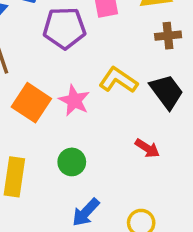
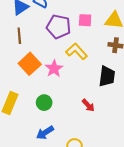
yellow L-shape: (118, 80) -> (77, 51), moved
black trapezoid: (167, 92) -> (107, 76), turned 30

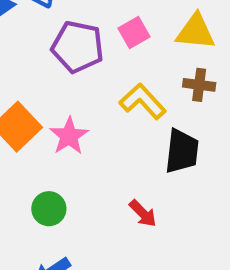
pink square: (85, 20) -> (134, 32), turned -32
yellow L-shape: (77, 51) -> (143, 101), moved

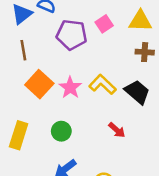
yellow L-shape: (143, 101) -> (103, 85), moved
black trapezoid: (182, 151) -> (137, 92), turned -52

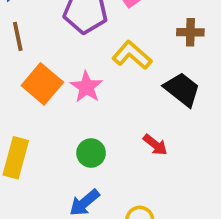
yellow L-shape: (103, 85) -> (132, 55), moved
green circle: (61, 131) -> (91, 153), moved

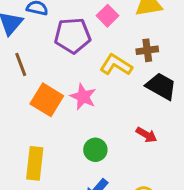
brown cross: (190, 32) -> (147, 50), moved

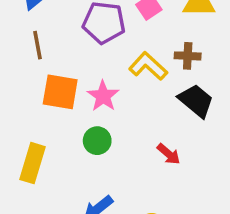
orange square: (47, 100) -> (60, 92), turned -32
green circle: (95, 150) -> (97, 141), moved

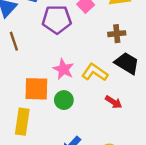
yellow L-shape: (148, 66) -> (95, 72), moved
orange square: (60, 92) -> (36, 89), moved

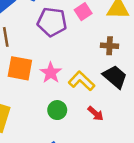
orange square: (36, 89) -> (20, 68), moved
green circle: (64, 100) -> (57, 110), moved

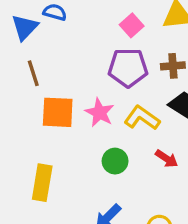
purple pentagon: (52, 22) -> (128, 68), moved

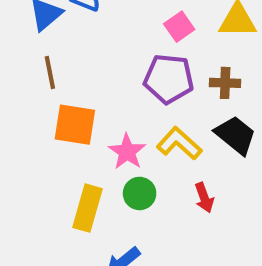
pink star: (100, 113) -> (127, 152), moved
red arrow: (167, 159) -> (204, 198), turned 30
yellow rectangle: (42, 183) -> (87, 208), moved

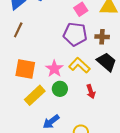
brown line: (50, 72) -> (18, 30), turned 35
orange square: (75, 125) -> (25, 69), moved
yellow rectangle: (87, 208) -> (35, 95), turned 30

